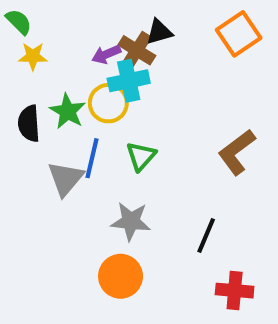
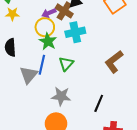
cyan cross: (129, 81) -> (75, 32), moved
yellow circle: (108, 103) -> (45, 27), moved
green star: (68, 111) -> (48, 41), moved

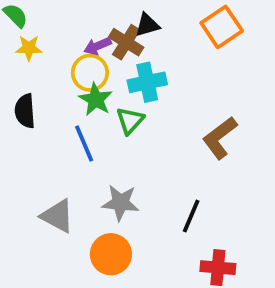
green triangle: (66, 64) -> (130, 121), moved
blue line: (42, 65) -> (84, 143), turned -36
gray triangle: (29, 75) -> (57, 216), moved, turned -42

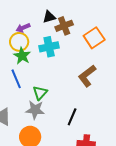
orange square: (222, 27) -> (94, 38), moved
brown cross: (126, 42) -> (64, 26), moved, turned 36
green triangle: (130, 121) -> (40, 93), moved

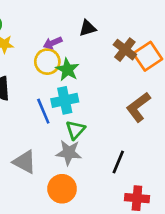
brown cross: (64, 26) -> (125, 50), moved, turned -30
cyan cross: (49, 47) -> (65, 100), moved
green star: (22, 56) -> (67, 70), moved

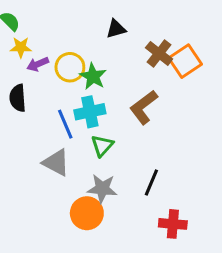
purple arrow: (53, 43) -> (38, 64), moved
brown L-shape: (138, 107) -> (144, 107), moved
gray star: (69, 153) -> (102, 189), moved
gray triangle: (25, 162) -> (56, 162), moved

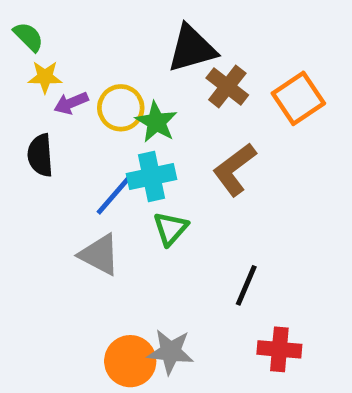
black triangle: (116, 29) -> (192, 49), size x1.6
brown cross: (159, 53) -> (227, 86), moved
blue line: (65, 124) -> (114, 195), turned 64
gray star: (102, 189) -> (170, 352), moved
orange circle: (87, 213) -> (130, 361), moved

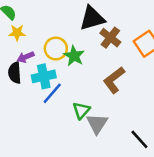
purple arrow: (71, 103) -> (26, 57), moved
cyan cross: (152, 176) -> (44, 76), moved
gray triangle: (99, 255) -> (97, 124), moved, turned 35
black line: (246, 285) -> (139, 139), moved, turned -65

